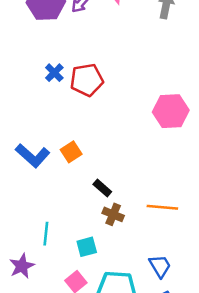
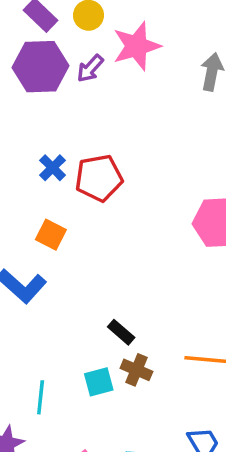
orange square: (71, 152) -> (51, 235), moved, turned -30
cyan square: (87, 247) -> (99, 382), moved

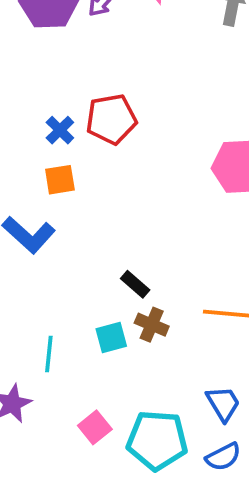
blue cross: (53, 168) -> (60, 130), moved
orange square: (51, 235) -> (60, 180), turned -36

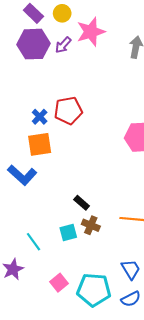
orange square: (60, 180) -> (40, 144), size x1.4
cyan line: (49, 354) -> (33, 242), turned -42

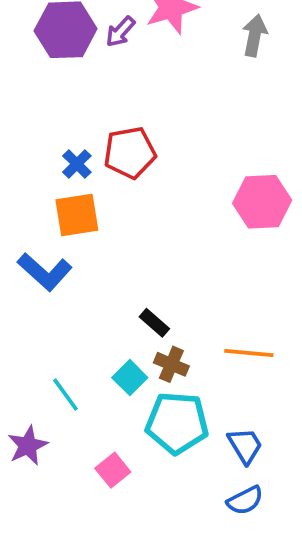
cyan square: (68, 232) -> (130, 378), turned -30
cyan pentagon: (94, 290) -> (177, 423), moved

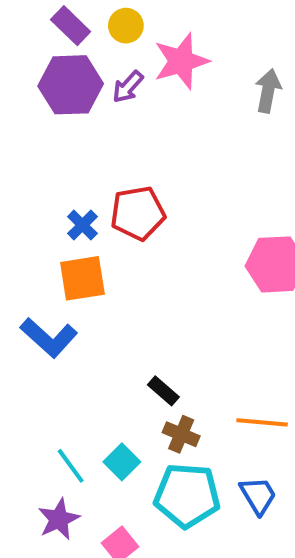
cyan square: (130, 378) -> (122, 462), moved
purple star: (28, 446) -> (59, 519), moved
blue trapezoid: (245, 446) -> (258, 495), moved

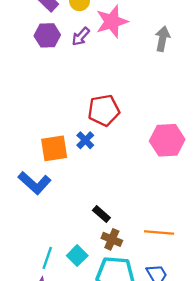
purple hexagon: (71, 85) -> (47, 35), size x0.7
red pentagon: (138, 213) -> (104, 110), moved
blue cross: (82, 225) -> (85, 140), moved
cyan line: (71, 466) -> (47, 258), turned 55

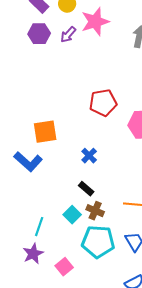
red pentagon: (104, 110) -> (103, 103), moved
blue cross: (85, 140) -> (89, 156), moved
cyan square: (77, 256) -> (72, 215), moved

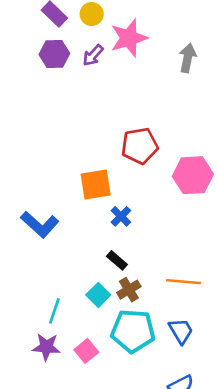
orange square: (45, 132) -> (96, 184), moved
brown cross: (95, 211) -> (129, 290), turned 36
purple star: (33, 254) -> (46, 347), turned 30
pink square: (64, 267) -> (86, 351), moved

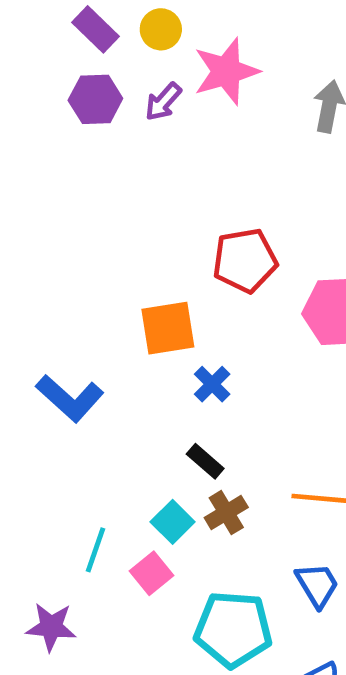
cyan pentagon: (133, 331) -> (233, 629), moved
purple star: (46, 347) -> (51, 627), moved
pink square: (86, 351) -> (152, 573), moved

